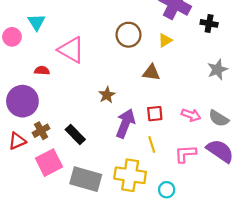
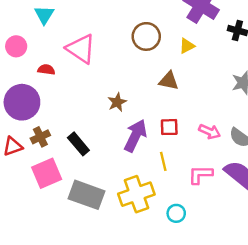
pink circle: (12, 37) -> (16, 46), moved
yellow cross: (130, 175) -> (136, 194), turned -32

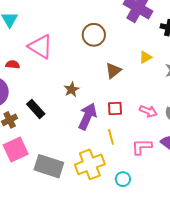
yellow triangle: (187, 46) -> (145, 57), moved
brown triangle: (169, 81) -> (113, 71), turned -48
black rectangle: (78, 144) -> (36, 109), moved

